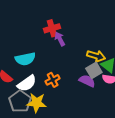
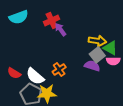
cyan semicircle: (25, 59) -> (19, 17), moved
white semicircle: (27, 83) -> (35, 76), turned 84

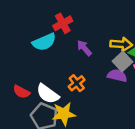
cyan semicircle: (19, 17) -> (44, 42), moved
purple arrow: (60, 30) -> (84, 48), moved

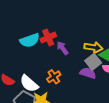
red cross: (63, 23) -> (48, 38), moved

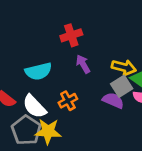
red cross: (48, 38) -> (71, 35), moved
cyan semicircle: (30, 40) -> (38, 71), moved

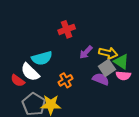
purple arrow: (83, 64) -> (86, 52), moved, turned -104
white semicircle: (34, 106) -> (30, 72), moved

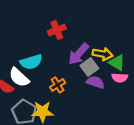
purple arrow: (86, 52) -> (79, 54), size x1.5
gray square: (107, 68) -> (89, 67), moved

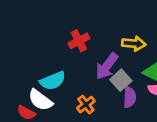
yellow arrow: (103, 54) -> (134, 44), moved
purple semicircle: (95, 82) -> (130, 97), turned 78

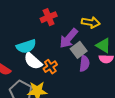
white semicircle: (40, 100) -> (33, 61), moved

